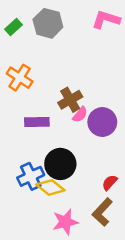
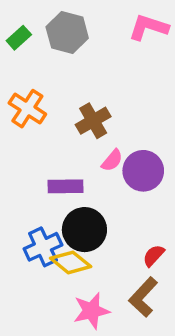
brown cross: (70, 100) -> (93, 121), moved
purple rectangle: (37, 122) -> (65, 186), moved

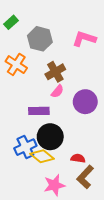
pink L-shape: (148, 27) -> (84, 39), moved
gray hexagon: (67, 33) -> (40, 39), moved
pink semicircle: (112, 160) -> (57, 91), moved
red semicircle: (154, 256) -> (78, 158), moved, turned 56

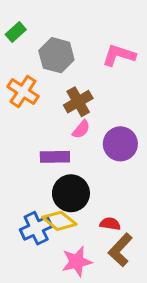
blue cross: (25, 147) -> (36, 228), moved

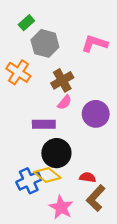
green rectangle: (16, 32) -> (26, 23), moved
pink star: (77, 262) -> (61, 207), turned -30

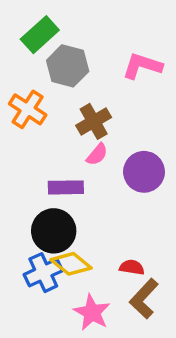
green rectangle: (26, 23) -> (40, 35), size x1.5
black circle: (56, 153) -> (54, 231), moved

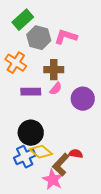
pink L-shape: (142, 66) -> (66, 37), moved
brown cross: (94, 121) -> (54, 70), turned 30
purple rectangle: (66, 187) -> (31, 92), moved
brown L-shape: (144, 299) -> (61, 165), moved

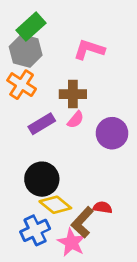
gray hexagon: (39, 38) -> (26, 51), moved
purple rectangle: (31, 92) -> (42, 124), turned -30
blue cross: (25, 157) -> (35, 230), moved

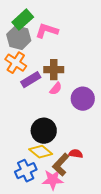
pink L-shape: (89, 50) -> (47, 31), moved
purple rectangle: (42, 124) -> (31, 80), moved
black circle: (42, 179) -> (44, 131), moved
pink star: (72, 242) -> (53, 180), turned -30

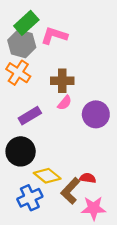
purple rectangle: (31, 80) -> (30, 116), moved
black circle: (44, 131) -> (21, 151), moved
pink star: (53, 180) -> (94, 208), moved

